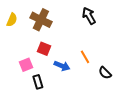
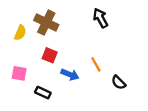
yellow semicircle: (12, 20) -> (20, 33), moved
pink square: (26, 65) -> (19, 73), moved, turned 32
black rectangle: (38, 82) -> (43, 93), turned -48

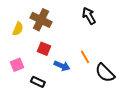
pink square: (19, 73) -> (17, 65), turned -32
black semicircle: (119, 82) -> (105, 73), size x1.5

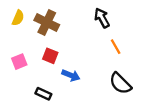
yellow semicircle: (18, 29) -> (18, 18), moved
orange line: (85, 57) -> (116, 47), moved
pink square: (17, 65) -> (19, 62), moved

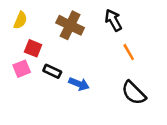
brown cross: (47, 22) -> (70, 25), moved
red square: (50, 56) -> (33, 48), moved
black rectangle: (43, 94) -> (52, 71), moved

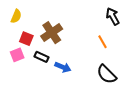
black arrow: (113, 20) -> (113, 16), moved
brown cross: (70, 25) -> (52, 33), moved, turned 30

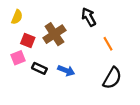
black arrow: (113, 16) -> (89, 17), moved
black rectangle: (42, 57) -> (39, 68), moved
black semicircle: (107, 74) -> (112, 78), turned -105

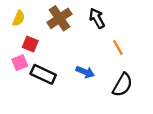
brown cross: (54, 34) -> (60, 18), moved
black rectangle: (39, 68) -> (43, 74), size x1.5
blue arrow: (66, 71) -> (85, 72), moved

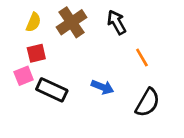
yellow semicircle: (19, 18) -> (33, 22), moved
red square: (30, 44) -> (36, 53), turned -35

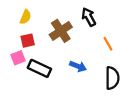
brown cross: (71, 22) -> (61, 31), moved
black semicircle: (148, 103) -> (112, 78), turned -30

